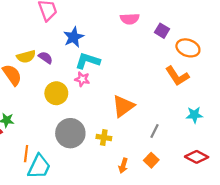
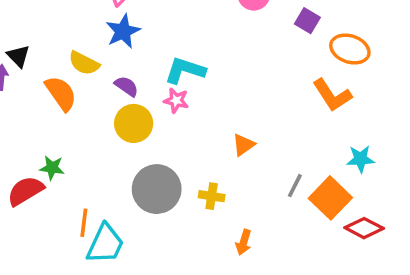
blue star: (74, 37) -> (123, 31), moved
yellow semicircle: (26, 57) -> (84, 63), turned 42
purple semicircle: (46, 58) -> (127, 86), moved
orange triangle: (123, 106) -> (244, 145), size x0.6
orange square: (151, 160) -> (330, 198), moved, size x1.6

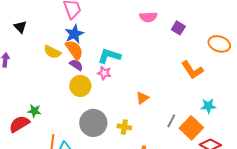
orange ellipse: (350, 49) -> (219, 44), moved
black triangle: (18, 56) -> (20, 27), moved
orange semicircle: (61, 93) -> (74, 50), moved

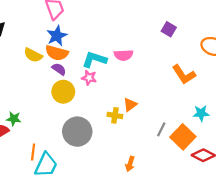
pink semicircle: (148, 17) -> (124, 55), moved
orange semicircle: (74, 50) -> (57, 53), turned 140
yellow cross: (124, 127) -> (115, 115), moved

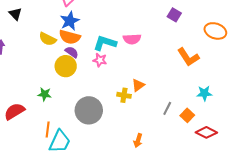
yellow circle: (63, 92) -> (66, 66), moved
green star: (14, 119) -> (45, 94), moved
orange square: (183, 137) -> (187, 115), size x0.6

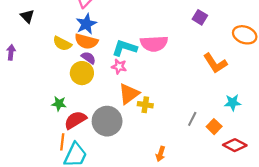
pink semicircle: (132, 39) -> (154, 44), size x1.4
orange triangle: (138, 85) -> (129, 94), moved, size x1.5
red semicircle: (14, 111) -> (75, 120), moved

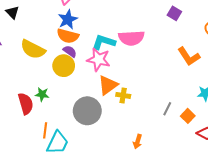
yellow semicircle: (62, 44) -> (33, 49), moved, size x1.4
pink star: (119, 67) -> (99, 60), size x1.6
red semicircle: (75, 120) -> (26, 104), moved, turned 105

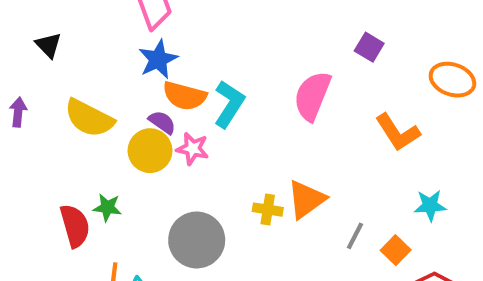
orange semicircle: (68, 36) -> (185, 96), moved
pink semicircle: (131, 38) -> (312, 96), moved, turned 115
cyan L-shape: (104, 42) -> (229, 104), turned 105
pink star: (99, 60) -> (193, 149), moved, size x0.7
orange triangle: (108, 85) -> (306, 199), moved

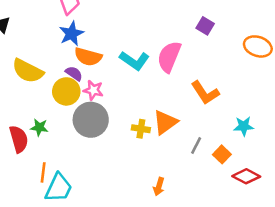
cyan L-shape: (229, 104) -> (134, 61), moved, turned 92
orange L-shape: (398, 132) -> (205, 93), moved
gray circle: (197, 240) -> (91, 120), moved

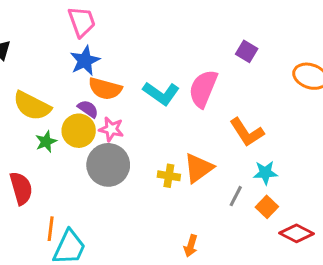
cyan star: (244, 126) -> (265, 173), moved
green star: (39, 127) -> (46, 142), moved, turned -30

